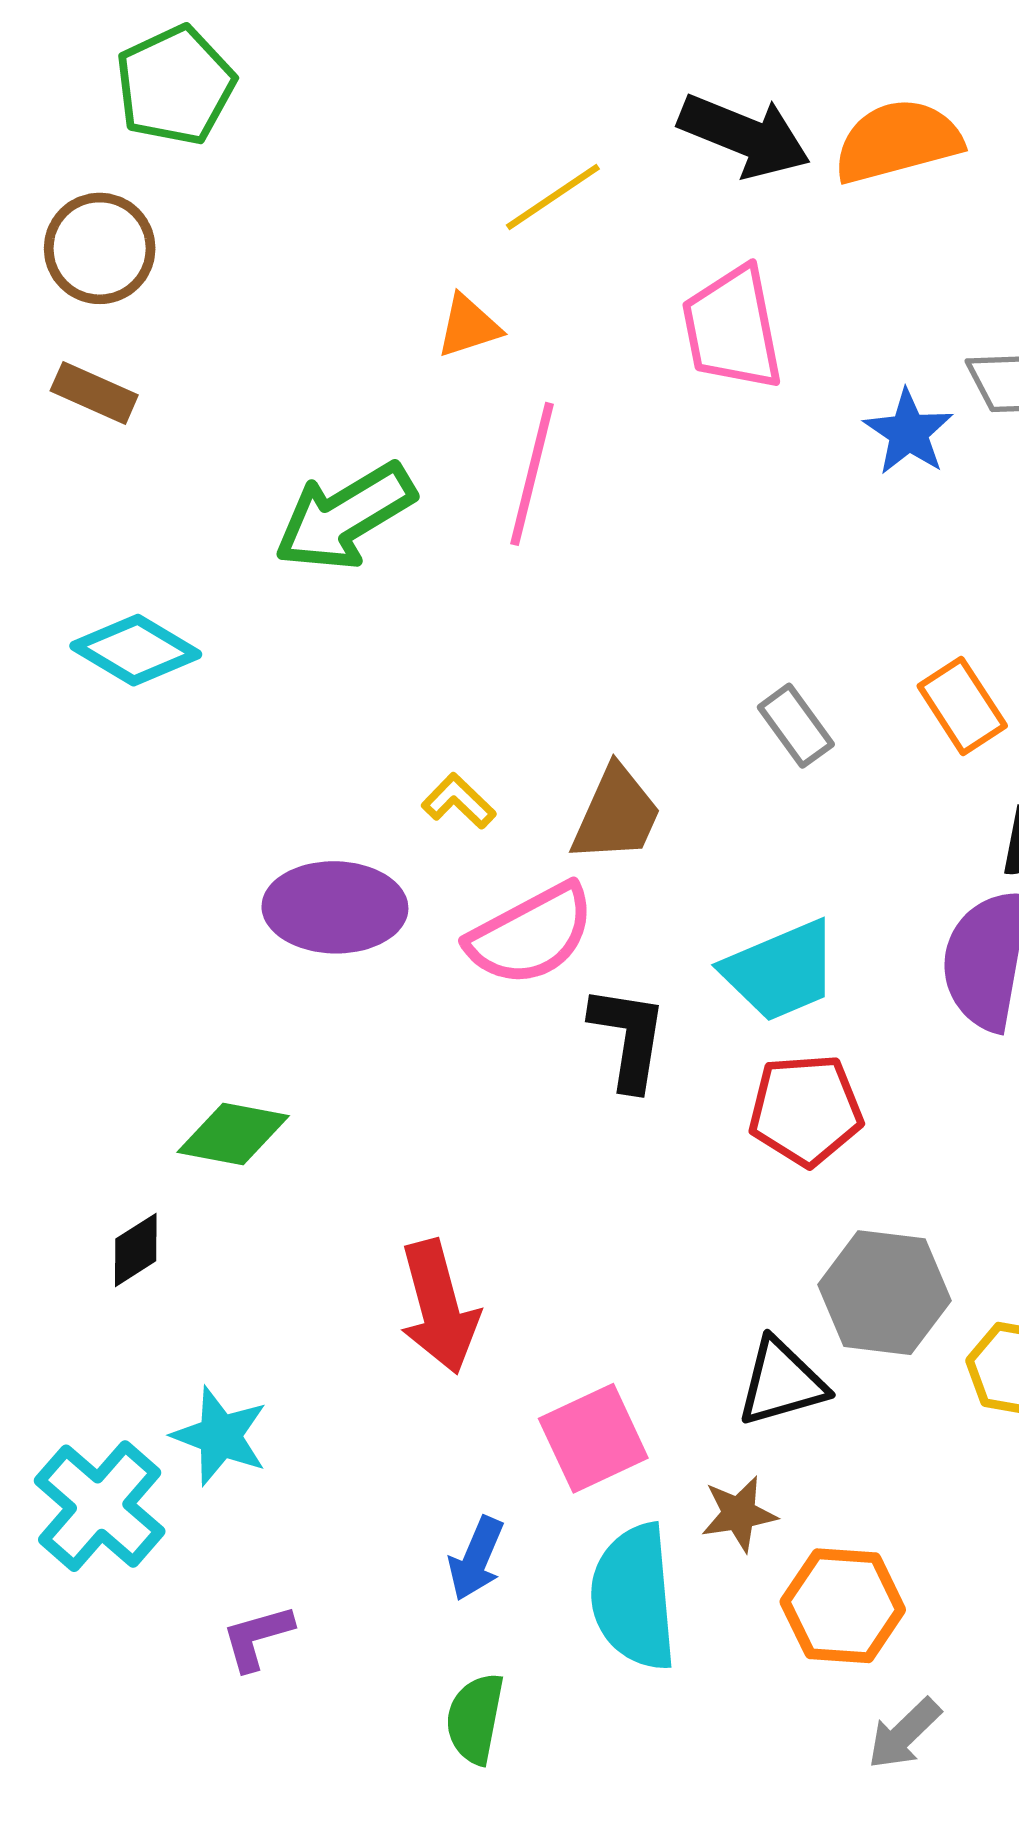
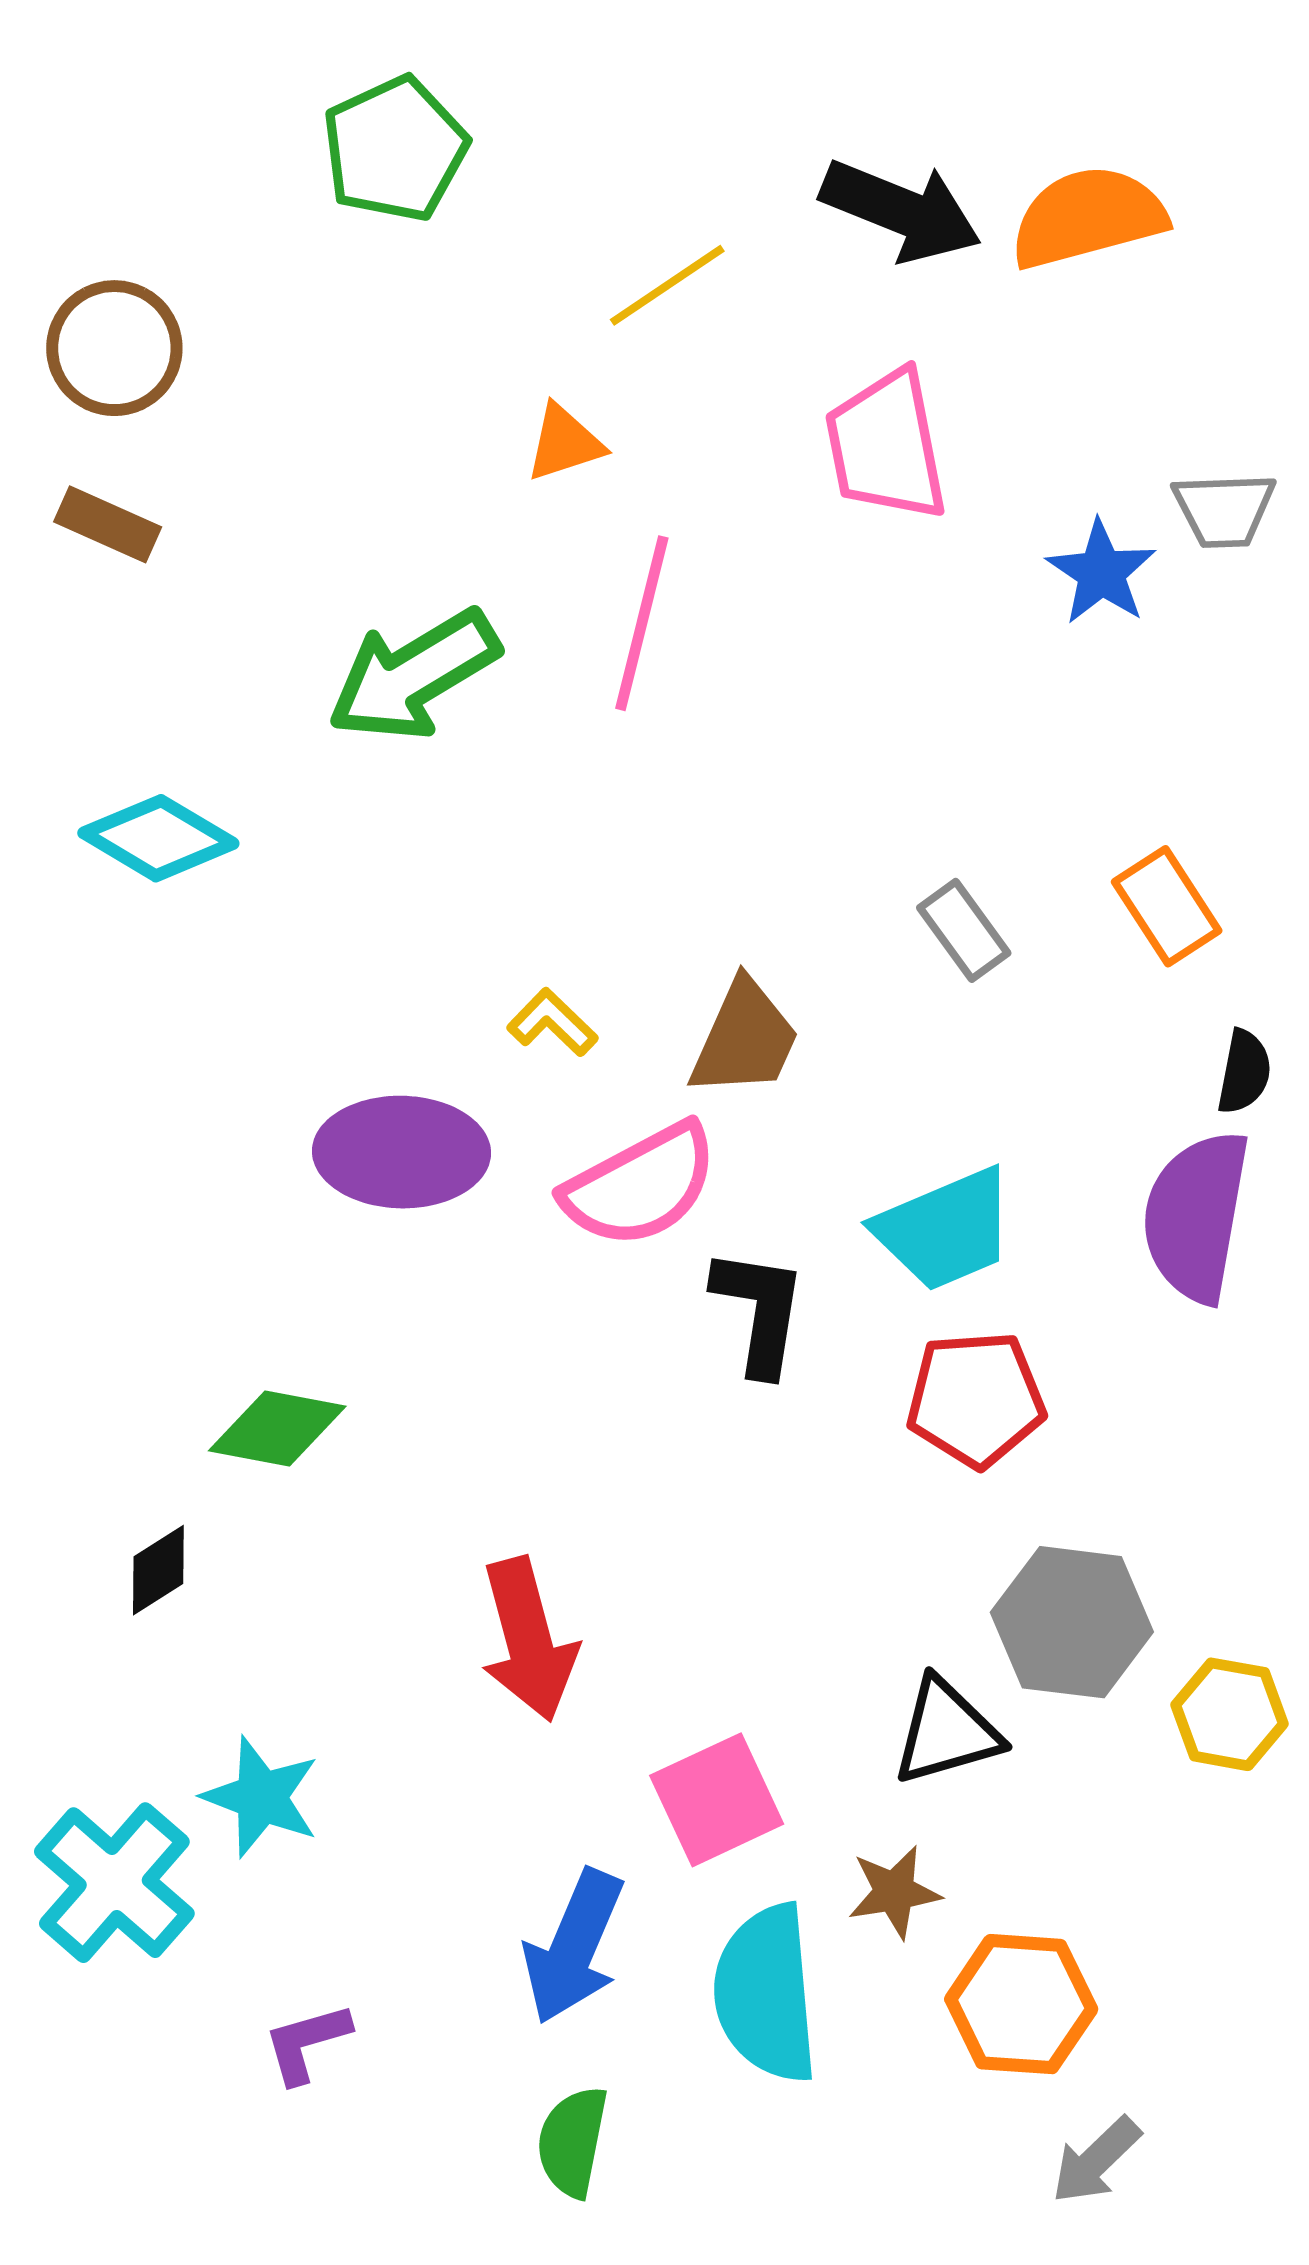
green pentagon: (175, 85) -> (395, 149), moved
blue arrow: (476, 1559) -> (574, 1947), size x1.5

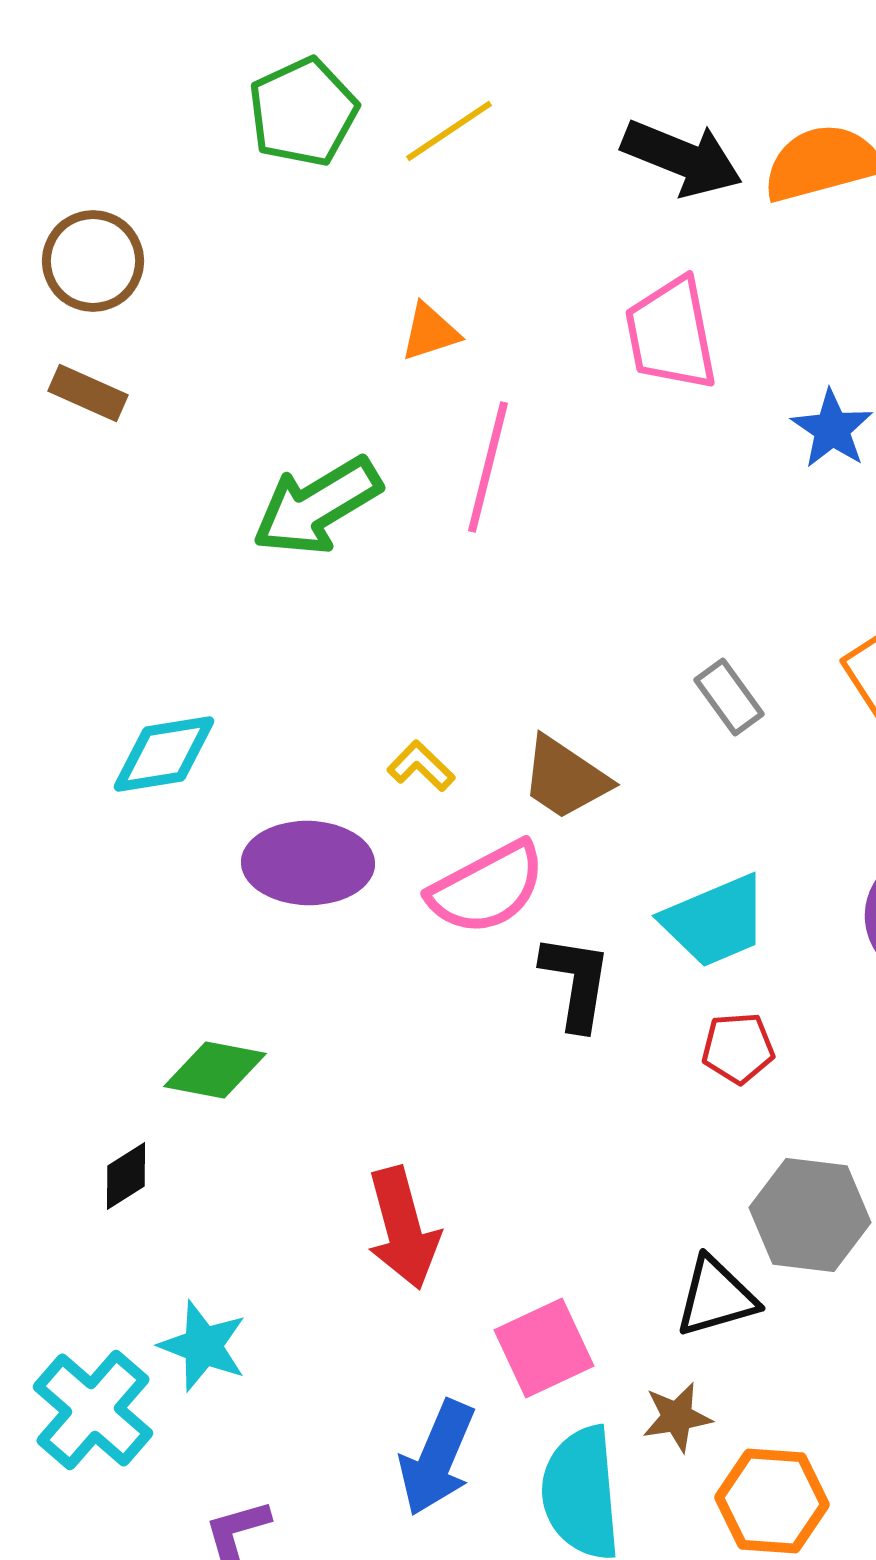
yellow line: (667, 285) -> (449, 131), moved
cyan diamond: (158, 838) -> (164, 754), moved, turned -40
brown trapezoid: (745, 1039) -> (565, 778), turned 100
red pentagon: (976, 1399) -> (738, 1048), size x0.7

